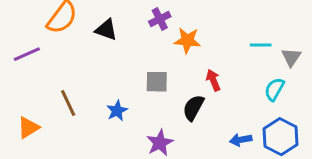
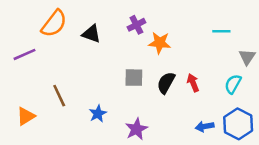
cyan line: (261, 45) -> (221, 31), moved
red arrow: (213, 80) -> (193, 83), moved
black semicircle: (193, 108) -> (166, 83), moved
blue star: (117, 111) -> (98, 114), moved

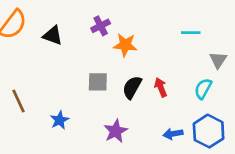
purple star: (136, 129) -> (116, 131), moved

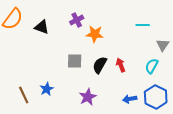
brown line: (19, 101) -> (24, 95), moved

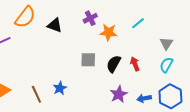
cyan line: (143, 25) -> (138, 23), moved, turned -40
gray triangle: (163, 45) -> (166, 44), moved
purple star: (88, 97) -> (119, 94), moved

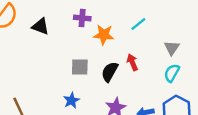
purple cross: (90, 18) -> (82, 18), turned 32
red arrow: (135, 64) -> (132, 62), moved
blue star: (60, 88) -> (71, 100), moved

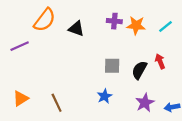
orange star: (104, 35) -> (136, 25), moved

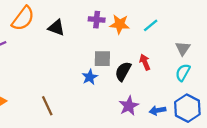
gray square: (112, 66) -> (102, 59), moved
blue star: (105, 96) -> (90, 77), moved
brown line: (57, 103) -> (47, 106), moved

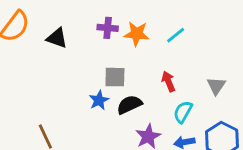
gray triangle: (183, 48) -> (216, 86), moved
black semicircle: (123, 71) -> (129, 105), moved, turned 36
cyan semicircle: (183, 72) -> (183, 112), moved

